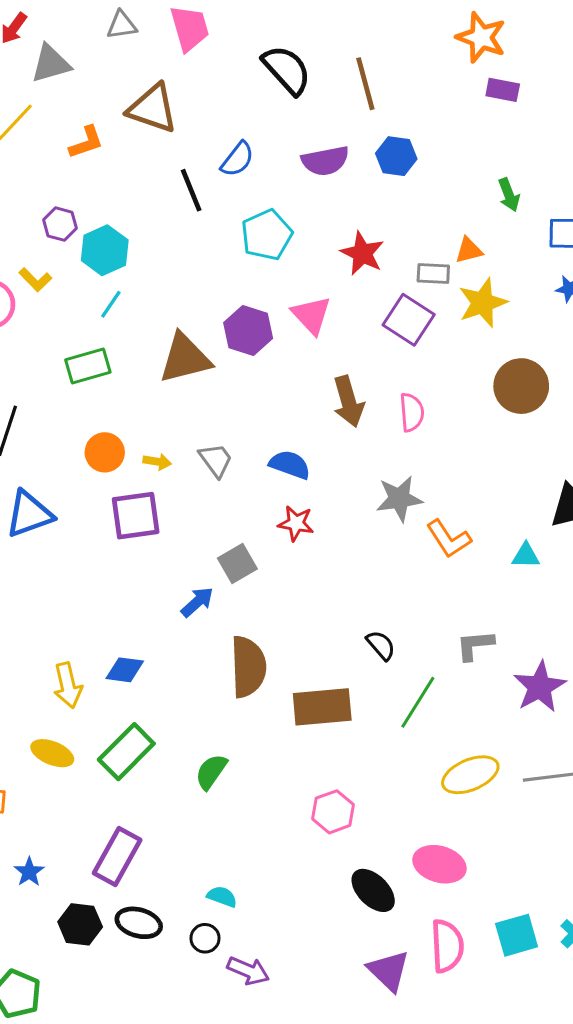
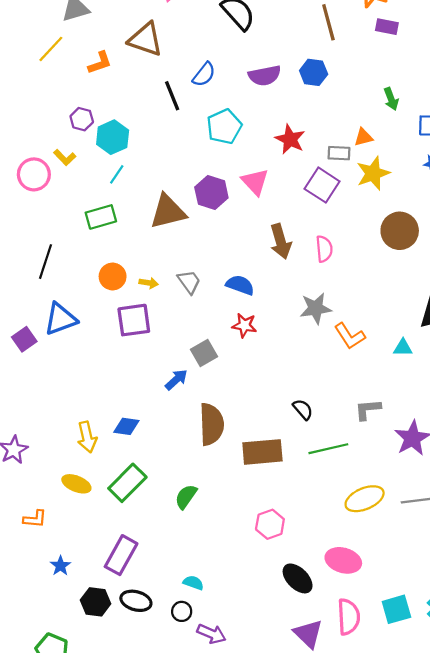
brown line: (365, 84) -> (328, 22), moved
green line: (418, 702) -> (328, 449), turned 45

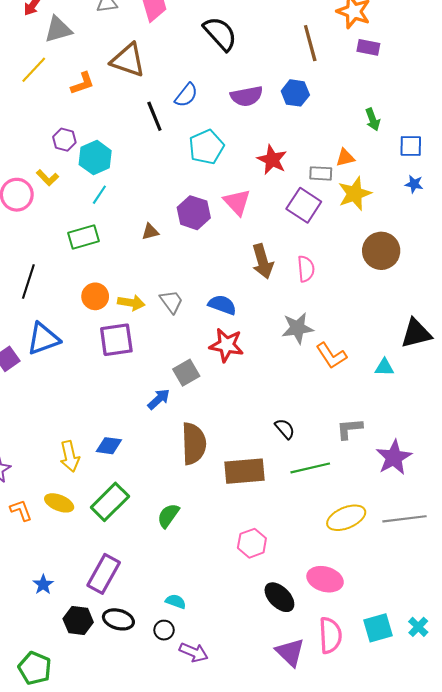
brown triangle: (168, 212) -> (150, 232), size x0.5
yellow arrow: (149, 283) -> (131, 303), size x1.4
red star: (244, 325) -> (227, 345), size x1.4
orange L-shape: (35, 519) -> (21, 510), moved, turned -115

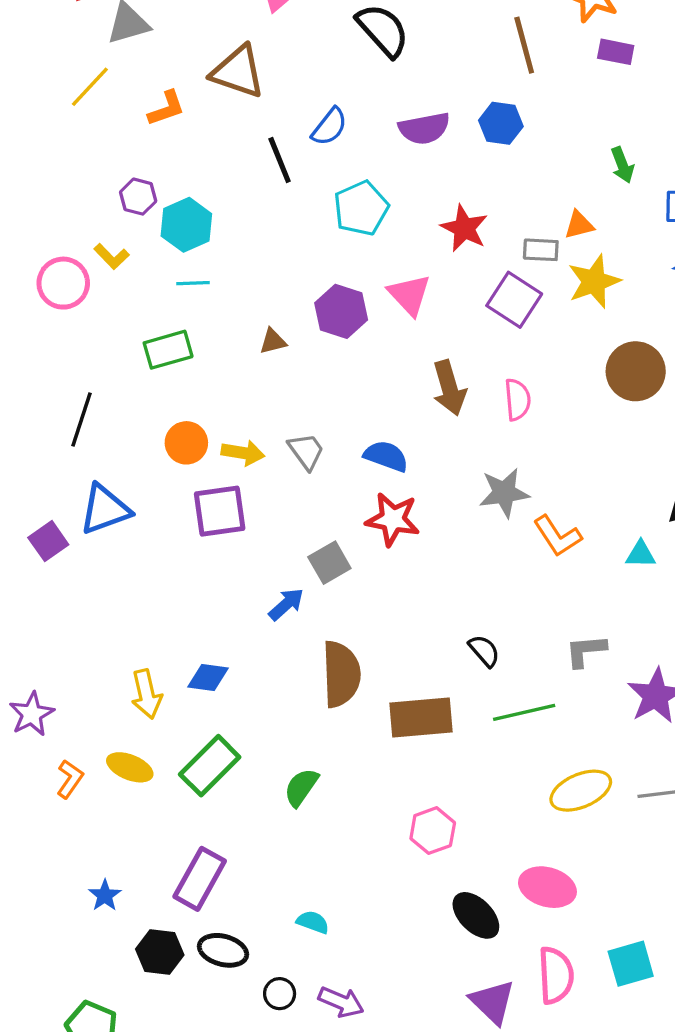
cyan line: (99, 195) -> (193, 283), turned 54
orange L-shape: (21, 510) -> (70, 779), turned 55
black circle: (164, 630) -> (280, 994), moved

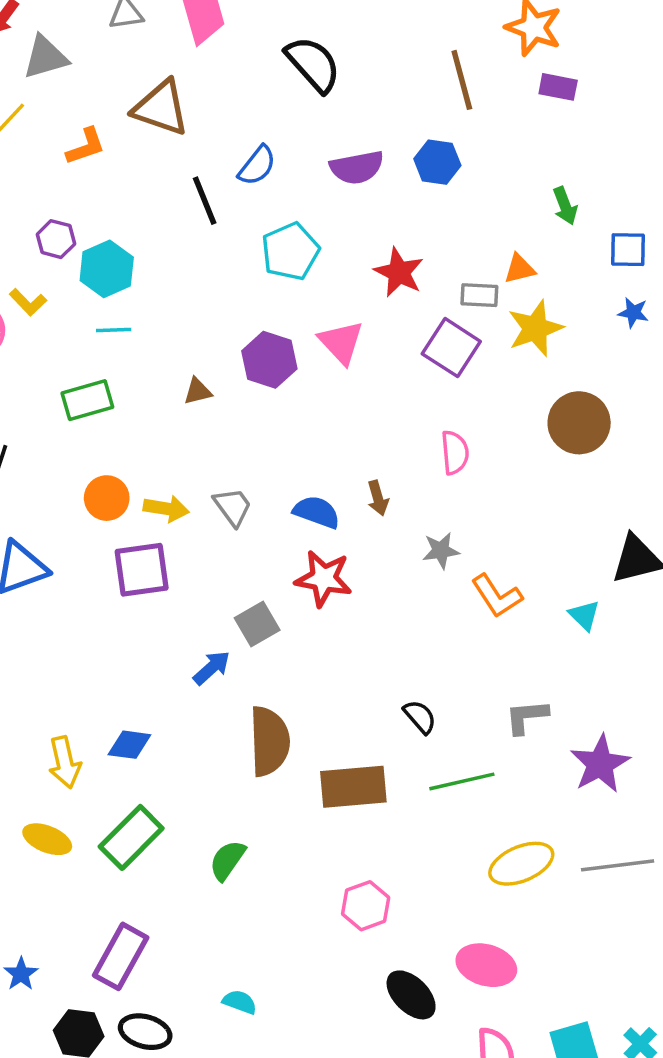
brown arrow: (449, 388) -> (378, 498), moved, size x0.6
gray star: (504, 493) -> (441, 551), size x0.7
cyan triangle: (641, 554) -> (584, 615), turned 44

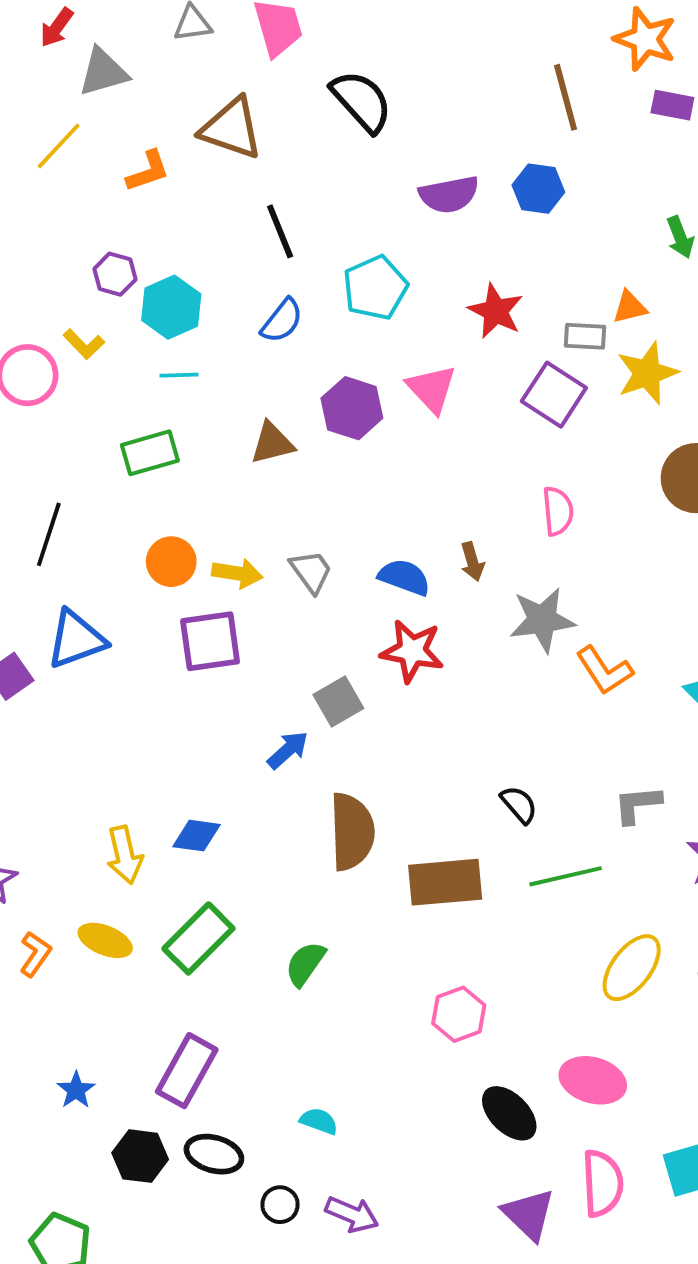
black semicircle: (313, 64) -> (362, 101), moved
blue semicircle: (257, 166) -> (282, 321), moved
brown triangle: (198, 391) -> (272, 443), size x1.4
gray star: (441, 551) -> (542, 620), size x1.6
yellow ellipse: (521, 864) -> (632, 968), turned -30

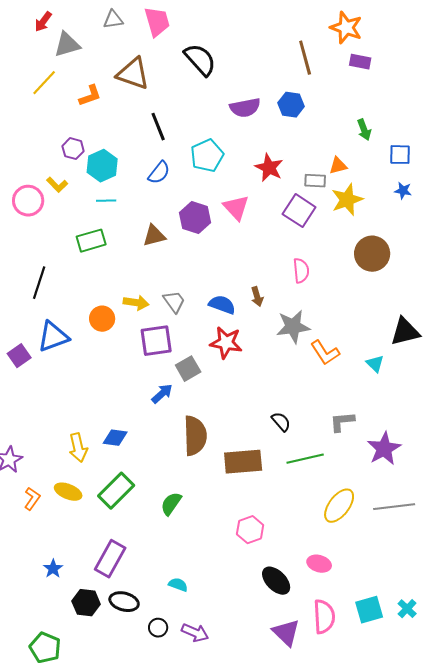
orange circle: (171, 562) -> (102, 319), moved
purple square: (210, 641) -> (156, 341), moved
pink ellipse: (593, 1080) -> (319, 564), size x0.7

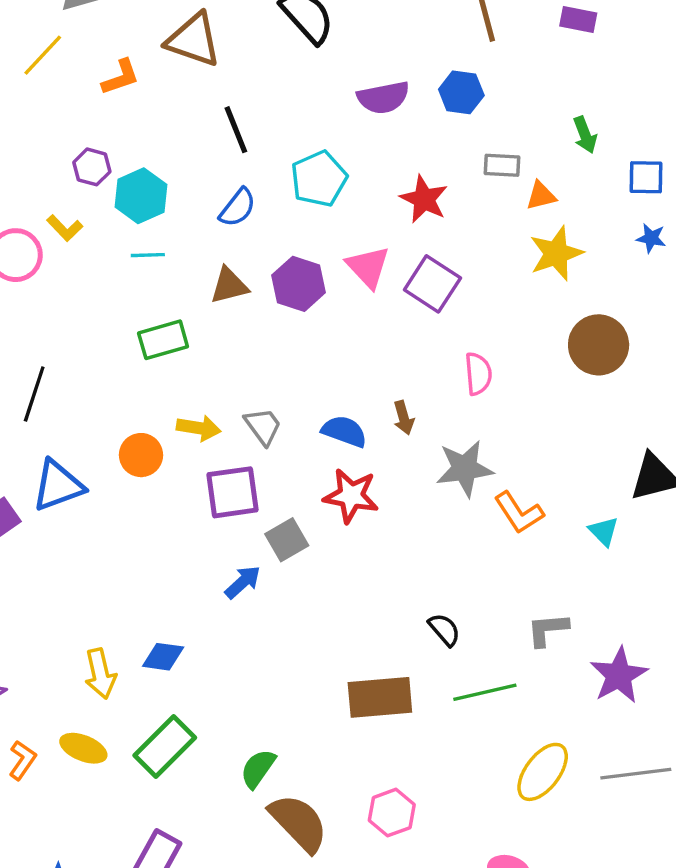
gray rectangle: (315, 181) -> (502, 165), moved
purple square: (299, 211) -> (432, 284), moved
brown triangle: (154, 236) -> (229, 286), moved
green rectangle: (91, 241) -> (163, 340), moved
brown semicircle: (195, 436) -> (299, 823), moved, turned -42

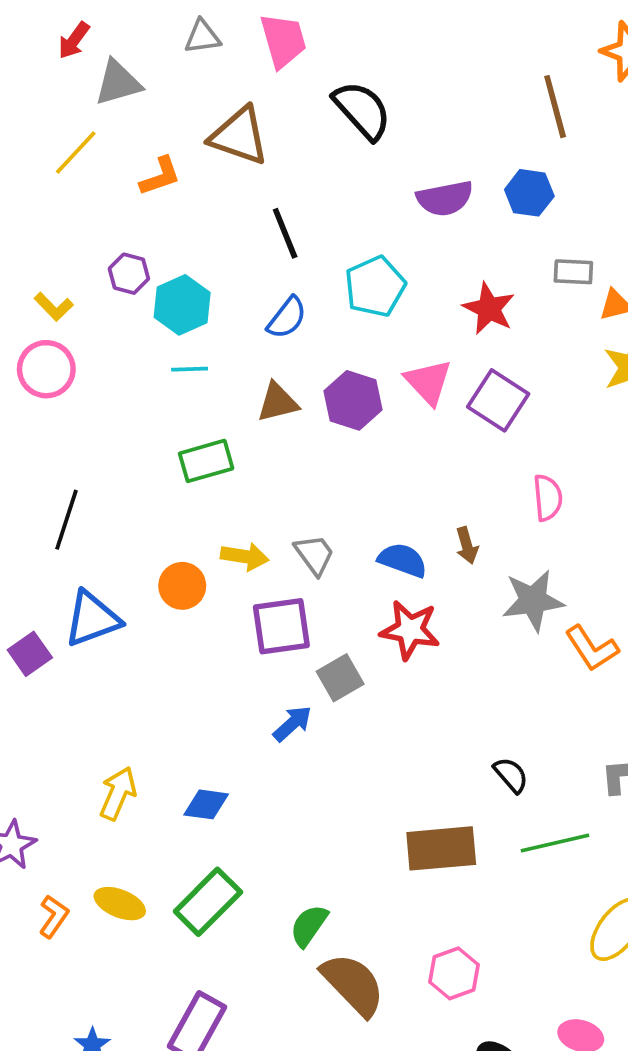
yellow L-shape: (65, 228) -> (54, 307), moved
yellow arrow: (100, 674) -> (118, 793), moved, turned -144

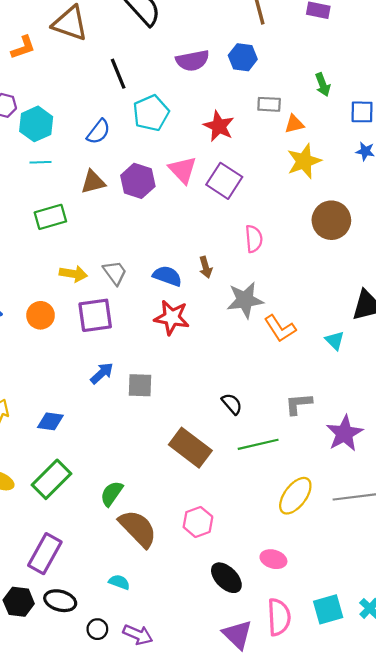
black line: (285, 233) -> (118, 74), moved
orange circle: (182, 586) -> (41, 315), moved
gray square: (340, 678) -> (140, 385), moved, turned 32
brown rectangle: (441, 848) -> (190, 448), turned 42

